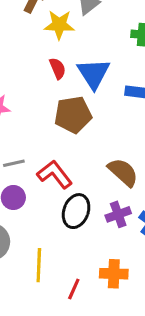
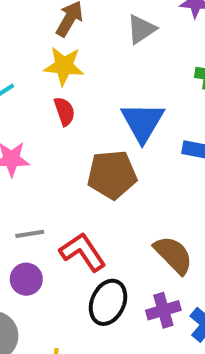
yellow star: (59, 25) -> (64, 66), moved
red semicircle: (58, 68) -> (65, 111), moved

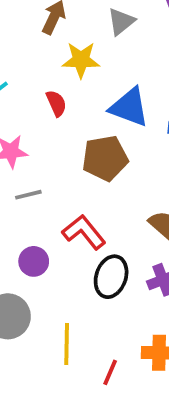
yellow star: (64, 66) -> (81, 60), moved
blue triangle: (143, 122) -> (129, 107), turned -36
gray line: (30, 234) -> (28, 195), moved

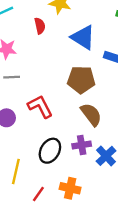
brown pentagon: (105, 158) -> (81, 80), moved
black ellipse: (111, 277) -> (50, 151), moved

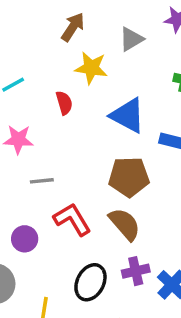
gray line: (12, 77) -> (42, 181), moved
brown semicircle: (91, 114) -> (125, 224), moved

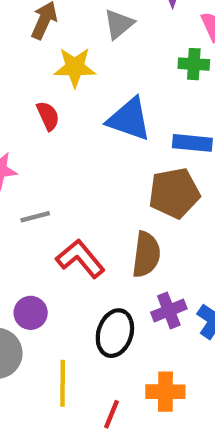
brown pentagon: (129, 177) -> (174, 193), moved
brown semicircle: (125, 224) -> (146, 254), turned 57
purple circle: (25, 239) -> (31, 313), moved

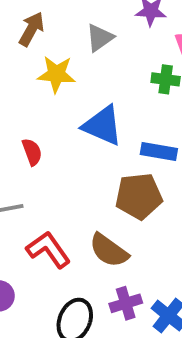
red semicircle: (48, 116) -> (32, 152), moved
brown semicircle: (146, 254) -> (109, 250), turned 114

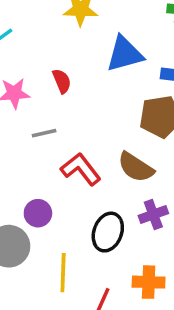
blue triangle: (103, 125) -> (125, 54), turned -36

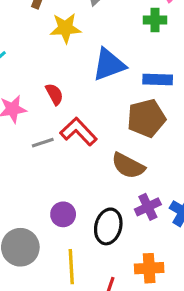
red L-shape: (81, 169) -> (78, 132), moved
purple circle: (38, 213) -> (63, 214), moved

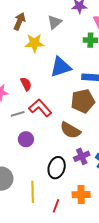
purple circle: (63, 214) -> (26, 139), moved

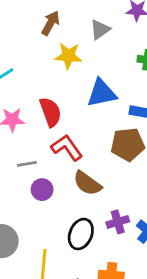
red semicircle: (26, 84) -> (50, 112), size x1.5
gray line: (18, 114) -> (27, 164), moved
brown semicircle: (70, 130) -> (87, 183), moved

